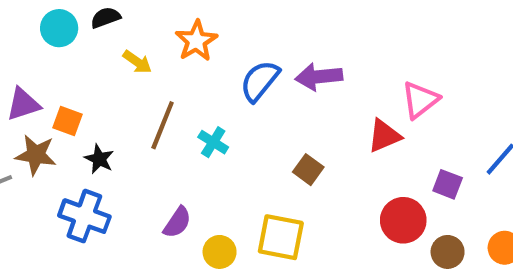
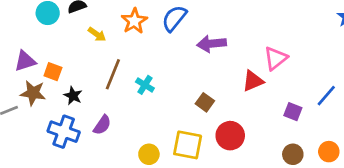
blue semicircle: (260, 81) -> (174, 18), moved
red circle: (403, 220) -> (230, 136), moved
purple semicircle: (177, 222) -> (102, 125), moved

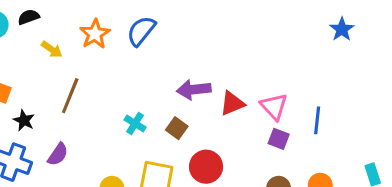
purple arrow: (212, 44) -> (194, 90), moved
pink triangle: (276, 58) -> (274, 106), moved, turned -35
cyan cross: (145, 85) -> (135, 123), moved
blue line: (326, 96) -> (317, 120), turned -35

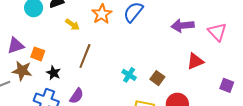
purple arrow: (194, 90) -> (183, 26), moved
pink triangle: (274, 106) -> (217, 32), moved

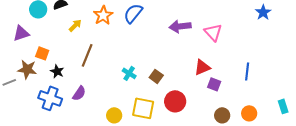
yellow arrow: (72, 25) -> (75, 25), turned -80
purple triangle: (16, 46) -> (21, 33), moved
red triangle: (195, 61) -> (202, 67), moved
purple square: (227, 85) -> (214, 84), moved

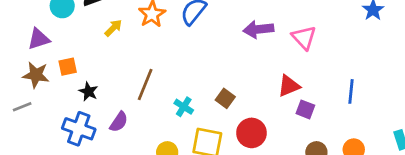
orange square: (42, 53) -> (68, 67), turned -32
brown line: (87, 55) -> (145, 85), moved
brown star: (27, 69) -> (36, 75), moved
cyan cross: (129, 73) -> (184, 107), moved

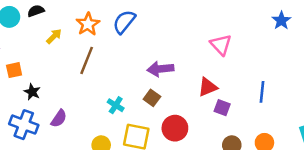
purple arrow: (258, 29) -> (160, 69), moved
brown line: (145, 85) -> (87, 60), moved

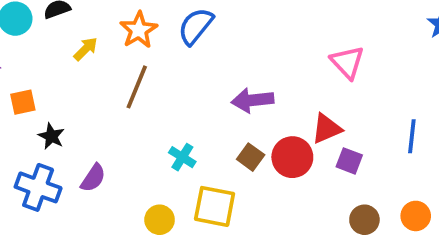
brown square: (152, 98) -> (251, 157), moved
red circle: (175, 128) -> (292, 157), moved

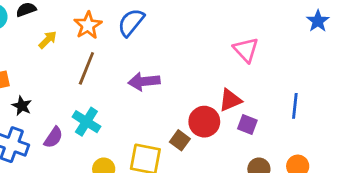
purple arrow: (252, 100) -> (144, 81), moved
cyan cross: (182, 157) -> (86, 122), moved, size x1.4
brown square: (251, 157) -> (180, 140), moved

